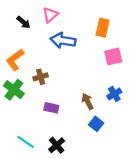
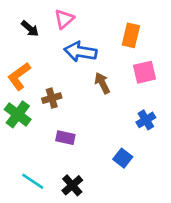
brown arrow: (88, 101) -> (102, 83), moved

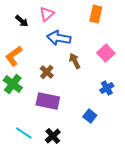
orange rectangle: (131, 35) -> (96, 14), moved
pink square: (145, 72) -> (106, 53), turned -30
brown cross: (52, 98) -> (47, 72), moved, turned -32
purple rectangle: (65, 138) -> (48, 101), size x1.6

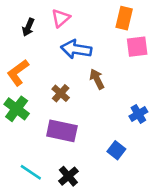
black arrow: (22, 21) -> (28, 27), turned 72
pink square: (106, 53) -> (137, 47), moved, turned 36

